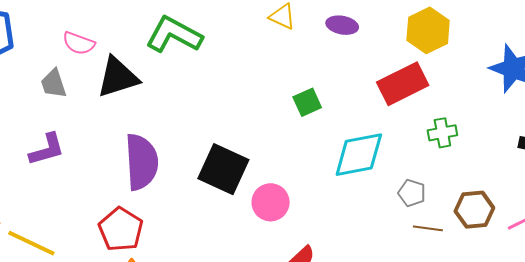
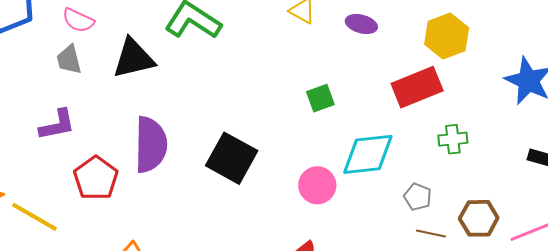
pink semicircle: (79, 43) -> (78, 20), moved
pink circle: (271, 202) -> (317, 185), moved
red pentagon: (121, 229) -> (96, 178), moved

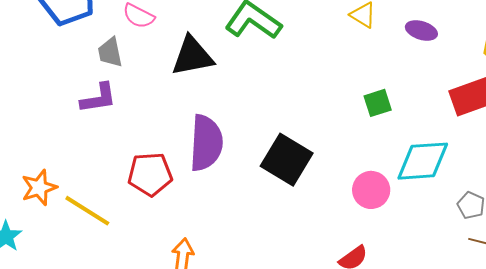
gray trapezoid: (69, 60) -> (110, 52), moved
purple L-shape: (57, 125) -> (98, 98), moved
red pentagon: (96, 178) -> (150, 174), turned 30

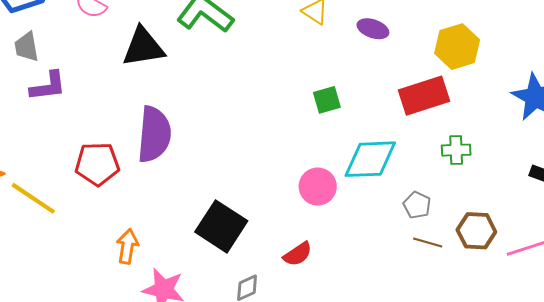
gray trapezoid: (110, 52) -> (27, 47), moved
black square: (287, 160) -> (221, 226), moved

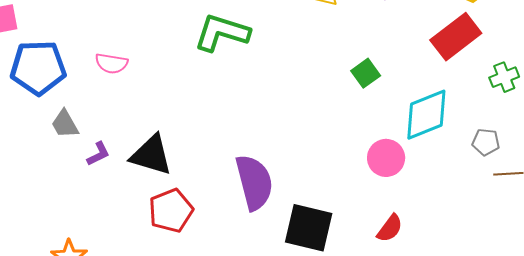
black triangle: (143, 47) -> (151, 155), moved, turned 45
purple L-shape: (48, 86) -> (98, 154), size x0.7
purple semicircle: (154, 134) -> (254, 182), moved

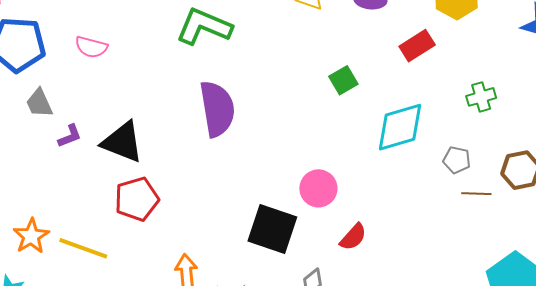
red rectangle: (456, 37) -> (417, 46), moved, size x0.7
pink circle: (386, 158) -> (318, 188), moved
purple semicircle: (254, 182) -> (217, 109), moved

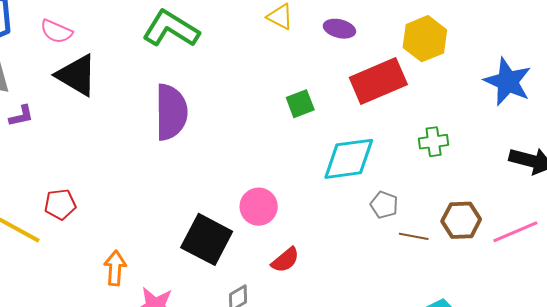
red rectangle: (417, 46) -> (378, 81), size x1.6
black triangle: (122, 142) -> (77, 75), moved
gray pentagon: (457, 160) -> (384, 205), moved
red pentagon: (137, 199) -> (60, 204), moved, size x0.7

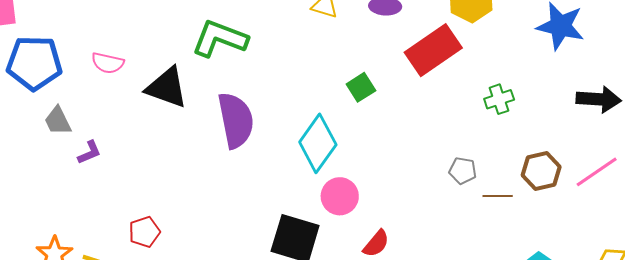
black triangle: (77, 75) -> (167, 88), moved
cyan diamond: (349, 159) -> (318, 143), moved, turned -36

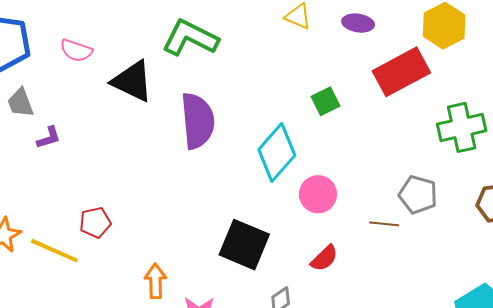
green cross: (499, 99) -> (462, 127), size x1.6
gray pentagon: (463, 171) -> (418, 195), size x1.4
pink circle: (340, 196) -> (318, 194), moved
brown line: (498, 196) -> (384, 224), moved

